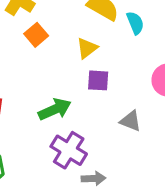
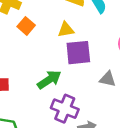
yellow triangle: (87, 48) -> (66, 30), turned 36
purple square: (98, 80) -> (78, 53), size x1.5

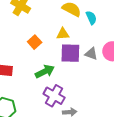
orange square: (26, 26) -> (35, 42), moved
gray triangle: (108, 79) -> (91, 54), moved

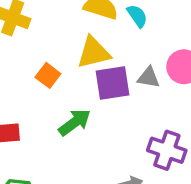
yellow triangle: (63, 34) -> (94, 53), size x1.5
purple cross: (54, 96) -> (167, 150), moved

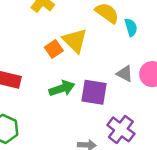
yellow triangle: (94, 53) -> (75, 41), moved, turned 40
purple square: (112, 83) -> (94, 92), moved

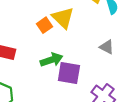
purple square: (94, 92) -> (69, 73), moved

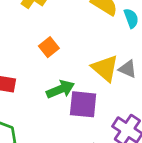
yellow triangle: (63, 18) -> (105, 68), moved

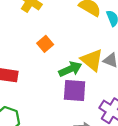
green arrow: (60, 89) -> (70, 69), moved

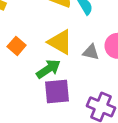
yellow triangle: (92, 60) -> (60, 42), moved

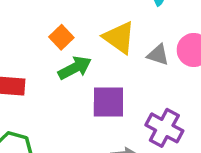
green arrow: (48, 69) -> (75, 68), moved

